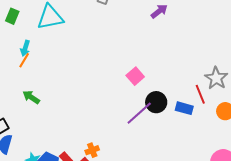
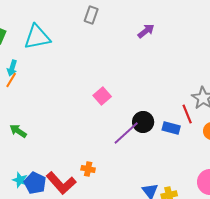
pink square: (135, 76) -> (102, 96), moved
green arrow: (31, 97) -> (18, 131), moved
orange cross: (92, 150) -> (88, 169), moved, turned 32

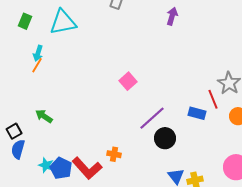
purple arrow: (146, 31) -> (172, 16), turned -36
black circle: (143, 122) -> (165, 138), moved

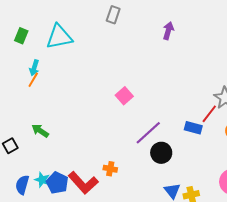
red line: (213, 99) -> (209, 114), turned 60
blue semicircle: (18, 149) -> (22, 185), moved

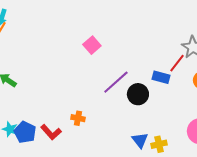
black circle: (161, 153) -> (138, 94), moved
red L-shape: (83, 183) -> (51, 132), size x0.7

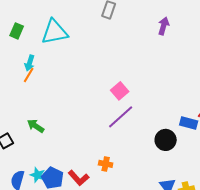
purple line: (116, 82) -> (121, 117), moved

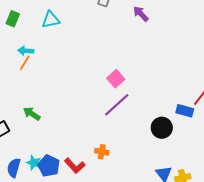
purple arrow: (164, 26) -> (141, 14), moved, turned -60
cyan triangle: (55, 32) -> (51, 20), size x0.7
cyan arrow: (30, 63) -> (26, 51), turned 77

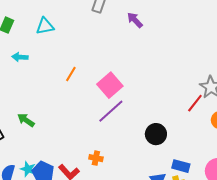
orange line: (25, 63) -> (71, 74), moved
pink square: (116, 79) -> (110, 85), size x1.4
blue rectangle: (185, 111) -> (181, 166), moved

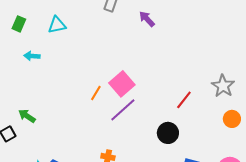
orange line: (71, 74) -> (96, 93), moved
red line: (195, 103) -> (184, 100), moved
green arrow: (26, 120) -> (27, 116), moved

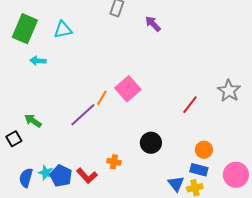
green rectangle: (19, 24) -> (25, 29), size x1.8
purple line: (123, 110) -> (83, 115), moved
orange circle: (232, 119) -> (204, 150), moved
black circle: (168, 133) -> (151, 143), moved

